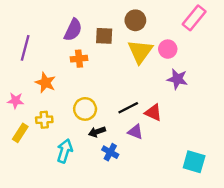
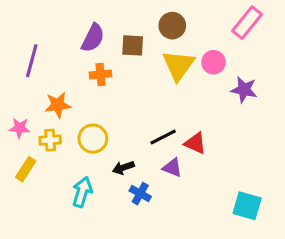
purple star: (177, 79) -> (244, 90), moved
orange star: (45, 83) -> (58, 105), turned -30
yellow circle: (85, 109) -> (93, 139), moved
yellow cross: (44, 120) -> (50, 140), moved

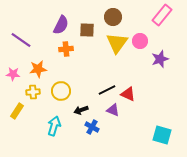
purple line: (32, 61) -> (21, 40), turned -70
purple star: (244, 90) -> (160, 59), turned -30
pink star: (20, 128) -> (13, 74), moved

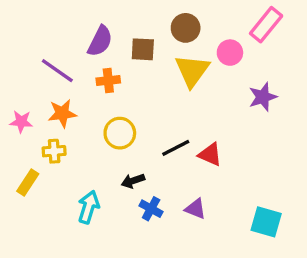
purple line: (21, 40) -> (57, 71), moved
pink circle: (140, 41) -> (230, 53), moved
yellow circle: (61, 91) -> (120, 133), moved
purple triangle: (113, 110) -> (195, 209), moved

